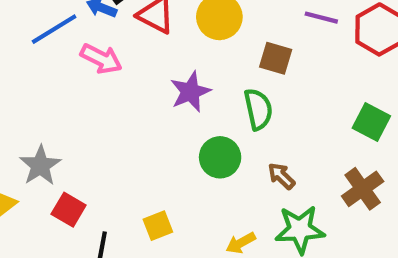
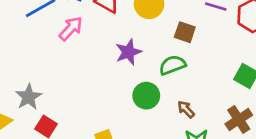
pink arrow: (101, 59) -> (71, 28), turned -76
green semicircle: (258, 109) -> (172, 65), turned -100

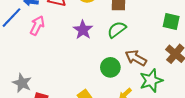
green circle: (146, 96) -> (110, 67), moved
brown arrow: (186, 109) -> (136, 58), size x1.5

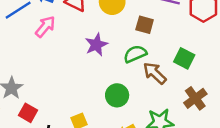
green square: (171, 22) -> (184, 58), moved
brown arrow: (136, 58) -> (155, 73), moved

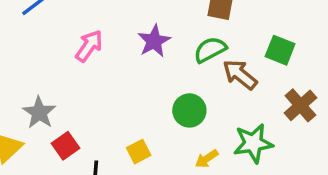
pink arrow: (45, 27) -> (89, 46), moved
red square: (28, 113) -> (65, 146), turned 30

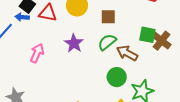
brown cross: (300, 105) -> (162, 41), moved
green circle: (189, 110) -> (117, 77), moved

